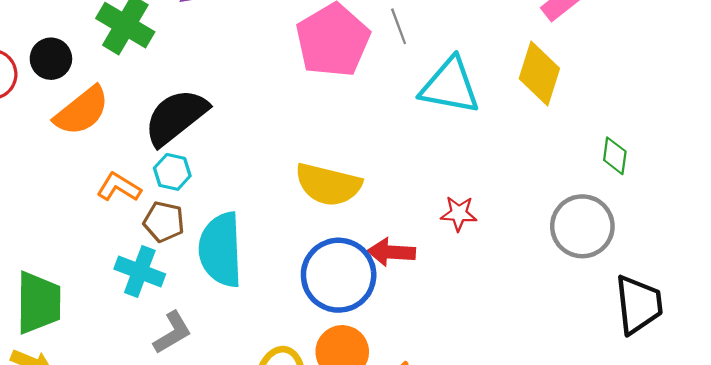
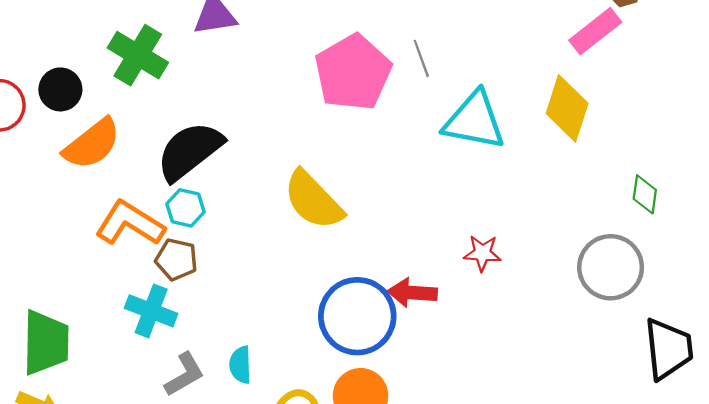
yellow semicircle: (328, 185) -> (313, 200), moved, turned 32
orange L-shape: (119, 187) -> (130, 223), size x1.5
cyan semicircle: (221, 250) -> (240, 365), moved, size x0.5

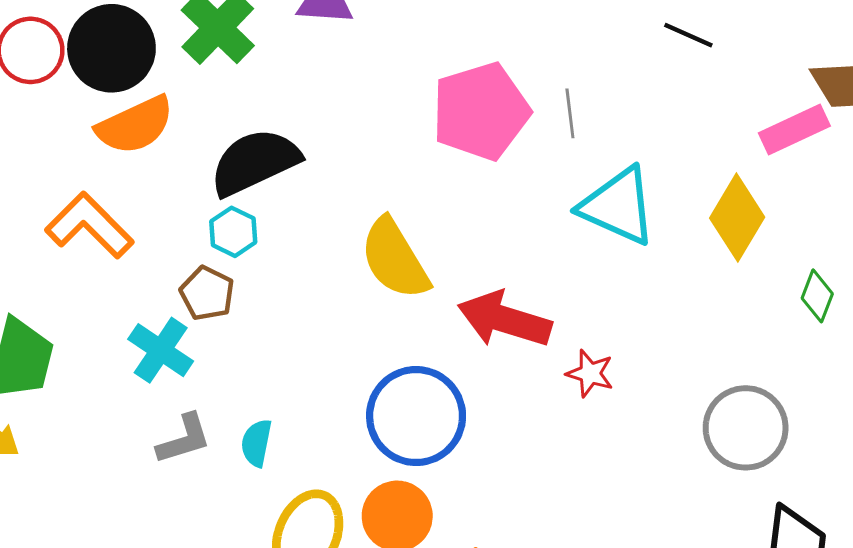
black circle: (60, 89) -> (111, 48), size x1.6
green diamond: (645, 194) -> (817, 296), moved
orange L-shape: (130, 223) -> (89, 225), moved
red arrow: (412, 293) -> (504, 320), moved, size x1.5

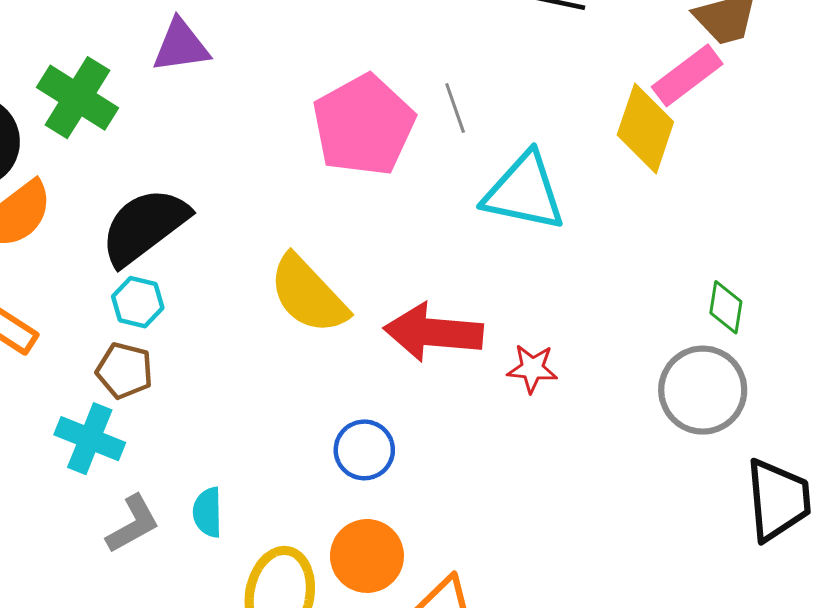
yellow diamond: (737, 218) -> (645, 128), moved
green diamond: (817, 296) -> (726, 307), moved
blue circle: (416, 416) -> (364, 450), size x0.6

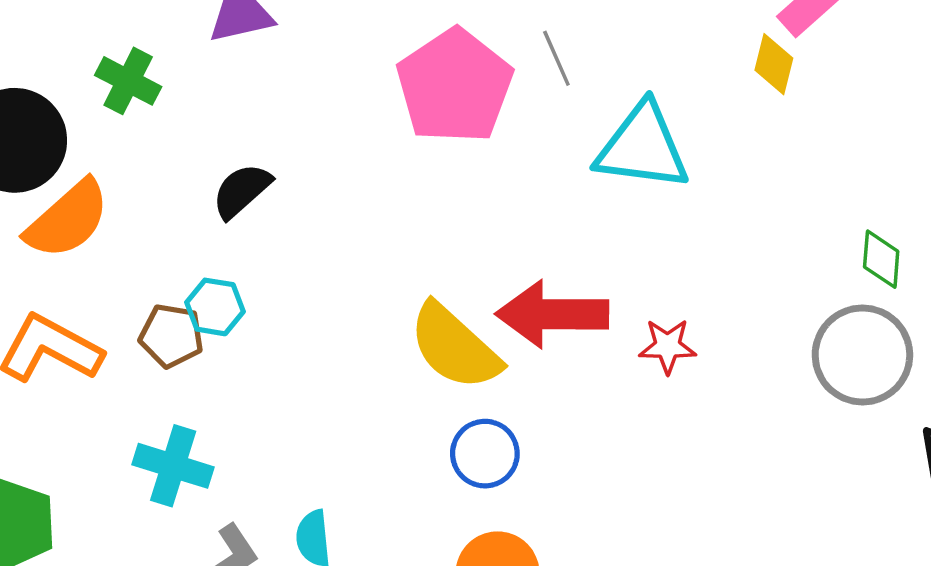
green cross: (77, 98) -> (128, 81), size x0.7
yellow diamond: (645, 128) -> (774, 64), size x0.6
black semicircle: (144, 226) -> (242, 191), moved, size x0.6
yellow semicircle: (308, 294) -> (455, 347), moved
brown pentagon: (125, 371) -> (171, 336), moved

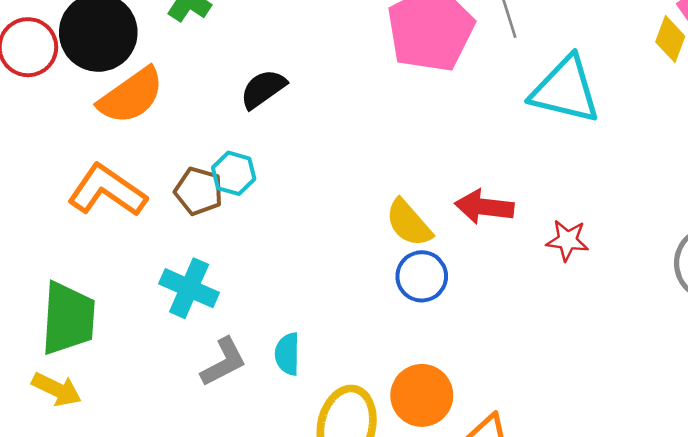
red arrow: (552, 314) -> (484, 207), size x0.7
yellow semicircle: (455, 347) -> (409, 223), size x0.7
blue circle: (485, 454) -> (422, 276), moved

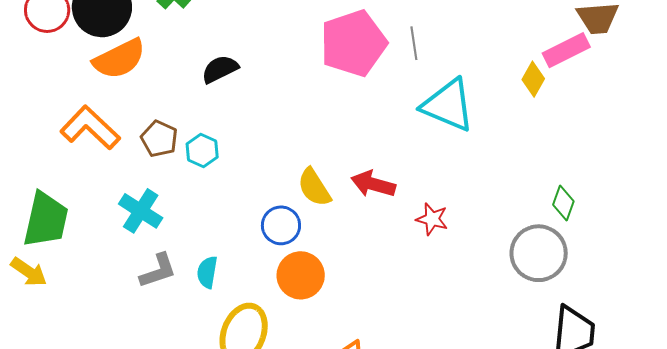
cyan hexagon: (234, 173) -> (202, 150), moved
blue circle: (422, 276) -> (281, 225), moved
orange circle: (422, 395) -> (301, 275), moved

